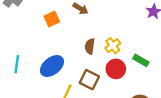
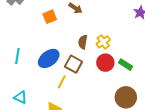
green rectangle: (141, 60) -> (126, 65), moved
brown square: (89, 80) -> (73, 64), moved

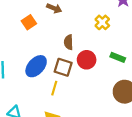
yellow cross: (103, 42) -> (102, 22), moved
red circle: (105, 63) -> (87, 60), moved

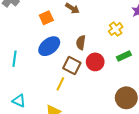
green rectangle: (118, 57) -> (124, 56), moved, turned -56
blue ellipse: (36, 66) -> (49, 46), moved

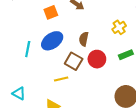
cyan line: (14, 59) -> (28, 49), moved
yellow line: (60, 84) -> (61, 79), turned 48

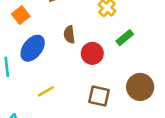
brown square: (74, 61) -> (99, 96), moved
yellow line: (61, 79) -> (46, 91), moved

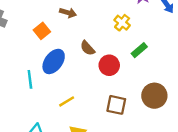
brown semicircle: (69, 35) -> (88, 48), turned -35

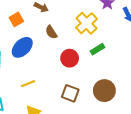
yellow cross: (122, 23) -> (86, 23), size x1.5
brown semicircle: (88, 48) -> (51, 32), moved

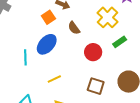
orange square: (16, 19) -> (48, 17), moved

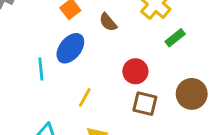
red circle: (93, 52) -> (135, 71), moved
yellow line: (54, 79) -> (85, 97), turned -32

